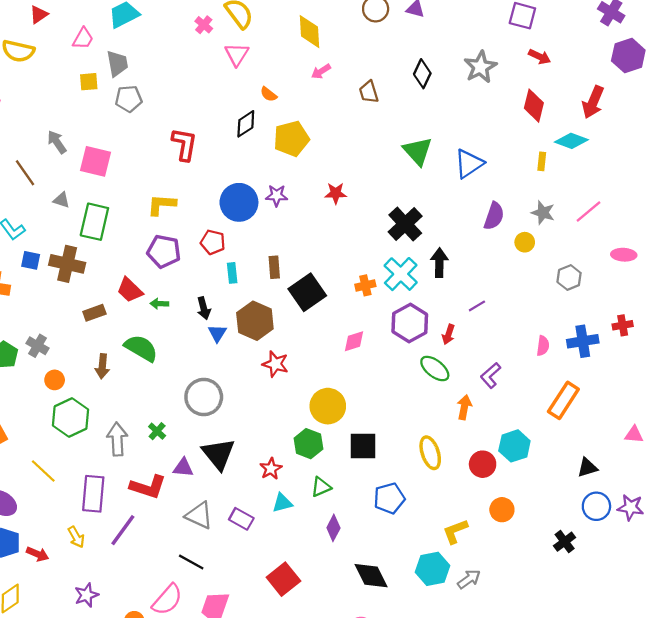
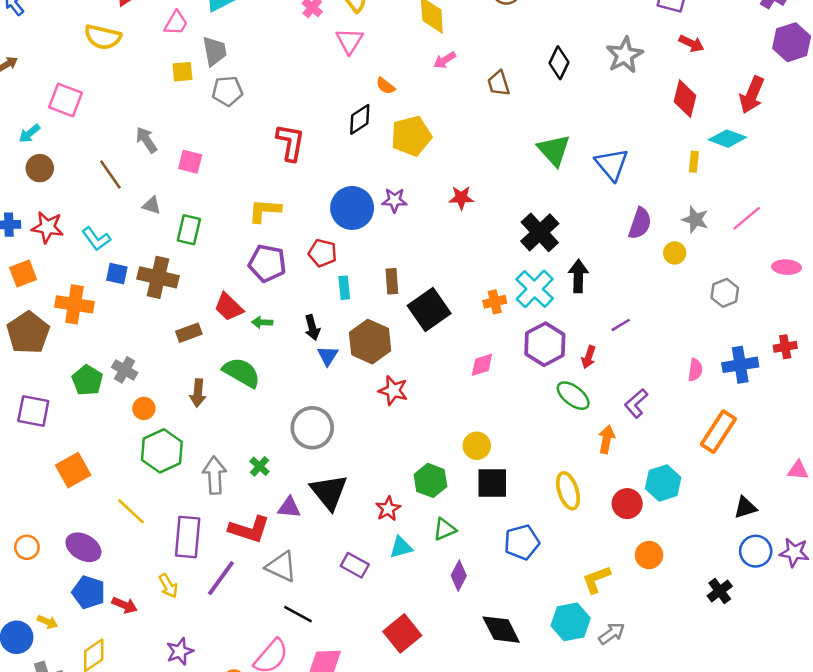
pink square: (96, 161) -> (190, 162), size x0.7
blue triangle: (469, 164) -> (612, 164), turned -36
green rectangle: (94, 222) -> (189, 230), size x0.7
yellow circle: (328, 406) -> (477, 446), moved, size x0.7
gray triangle: (199, 515) -> (281, 567), moved

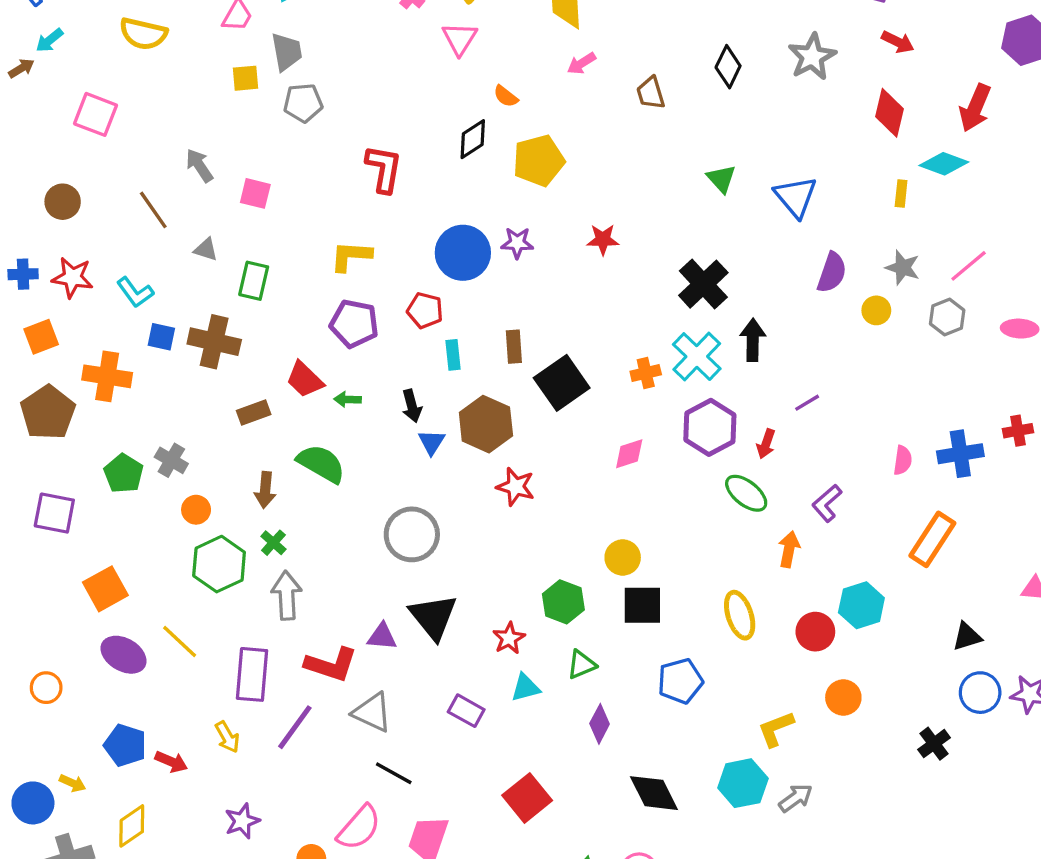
cyan arrow: (29, 133) -> (49, 40), moved
green triangle: (554, 150) -> (721, 179), size x0.7
gray hexagon: (725, 293) -> (947, 317), moved
green cross: (260, 466) -> (273, 543), moved
purple ellipse: (83, 547) -> (124, 655), moved

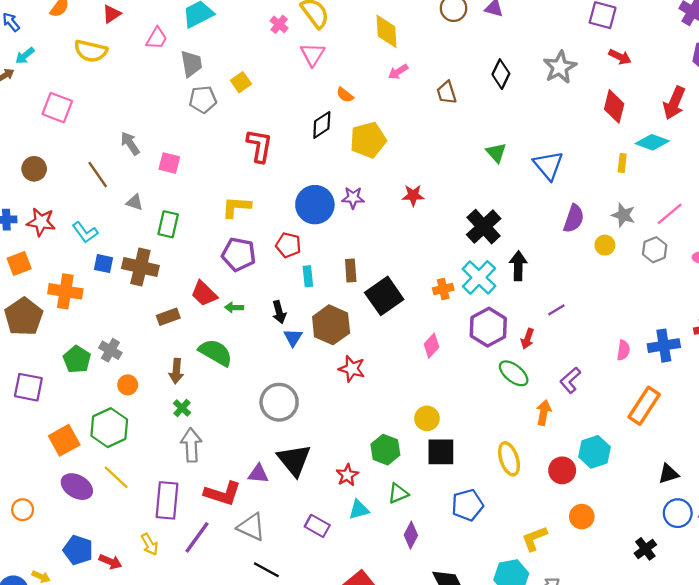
yellow square: (245, 78) -> (241, 82), moved, turned -30
pink diamond: (629, 454) -> (432, 346), turned -30
green hexagon: (219, 564) -> (109, 428), moved

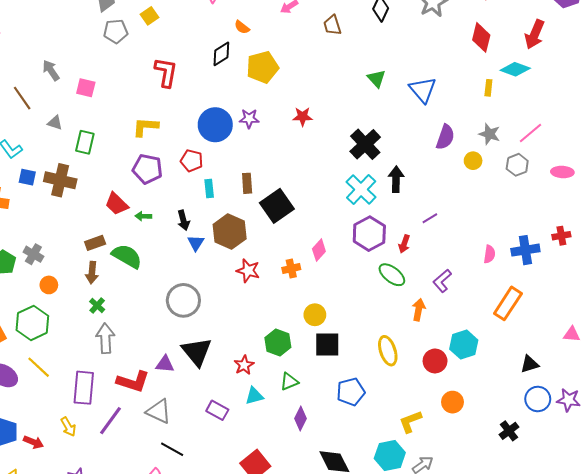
orange cross: (443, 289) -> (291, 269), moved
brown rectangle: (168, 317) -> (95, 243), moved

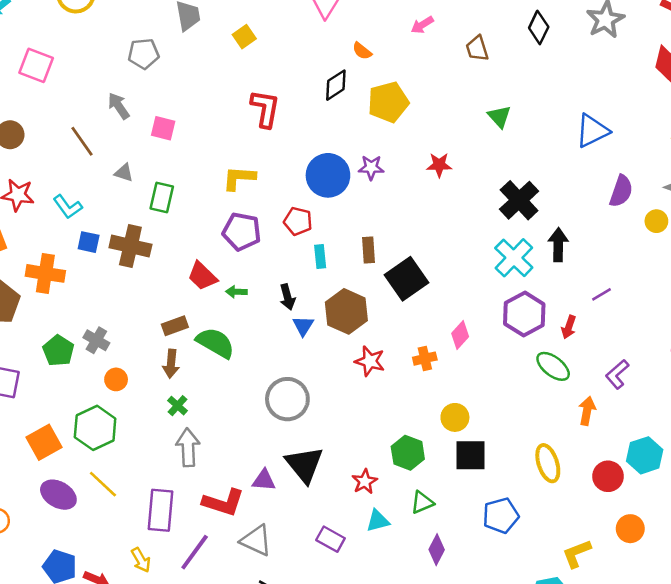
gray pentagon: (116, 31) -> (143, 54), moved
green triangle: (376, 79) -> (499, 116), moved
blue triangle: (423, 90) -> (592, 131), turned 44

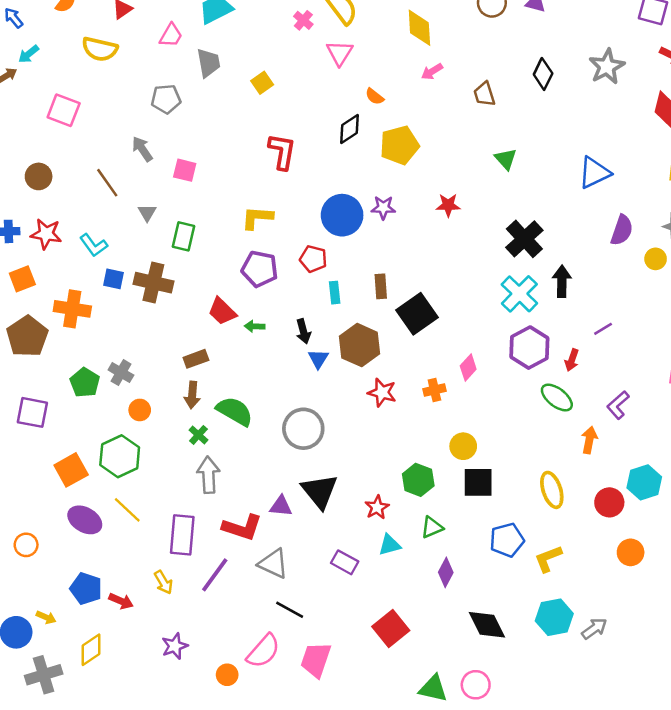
gray triangle: (124, 173) -> (147, 213), turned 42
green semicircle: (215, 343) -> (235, 411), moved
yellow L-shape: (577, 553) -> (548, 559), moved

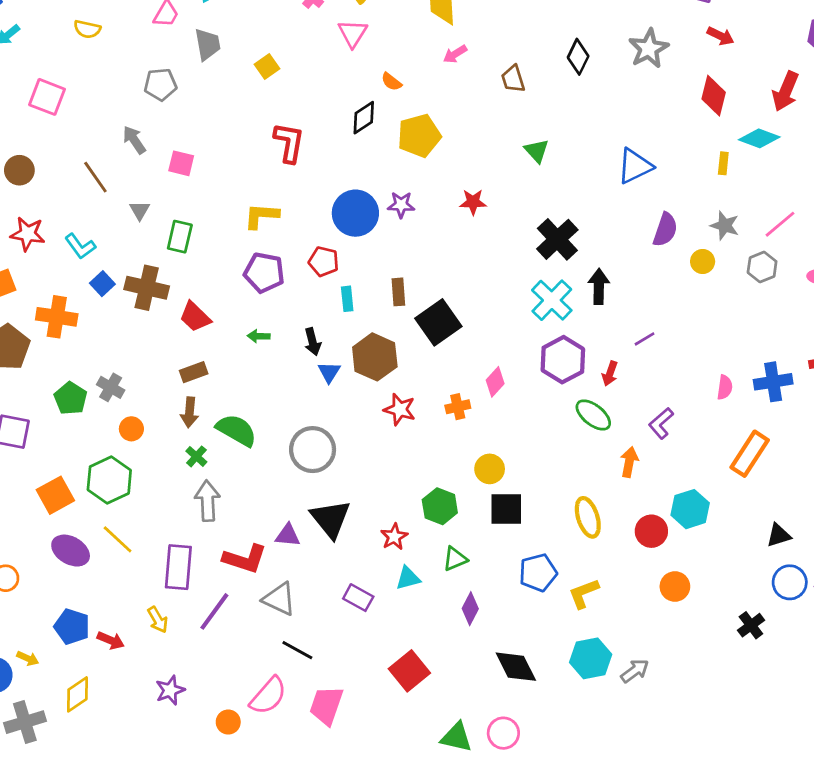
yellow semicircle: (100, 49) -> (87, 29), size x0.7
blue square: (113, 279) -> (102, 284), turned 35
red trapezoid: (222, 311) -> (195, 317), moved

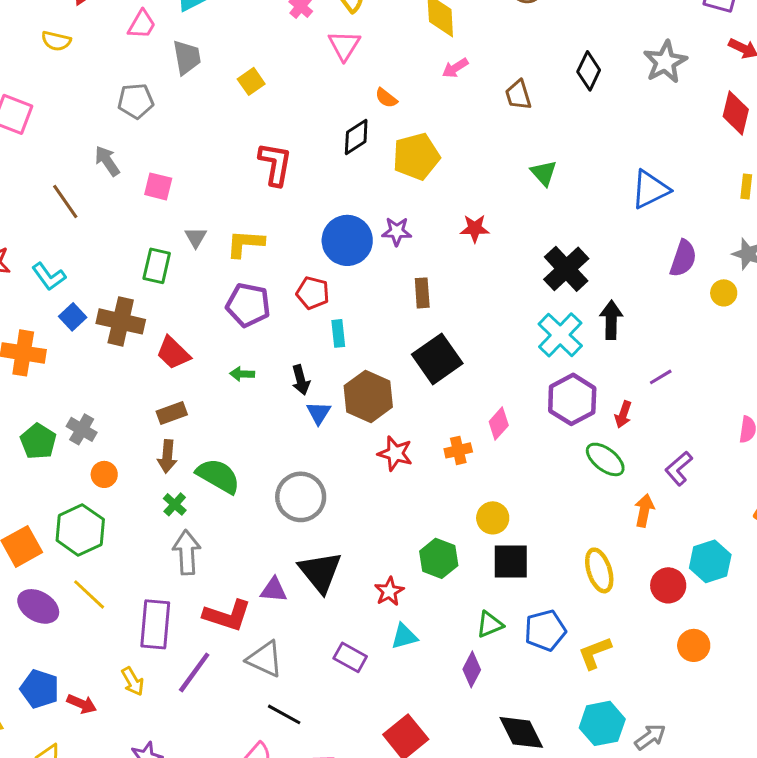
gray triangle: (140, 210) -> (196, 237), moved
brown rectangle: (398, 292) -> (422, 293), moved
green triangle: (455, 559) -> (490, 624), moved

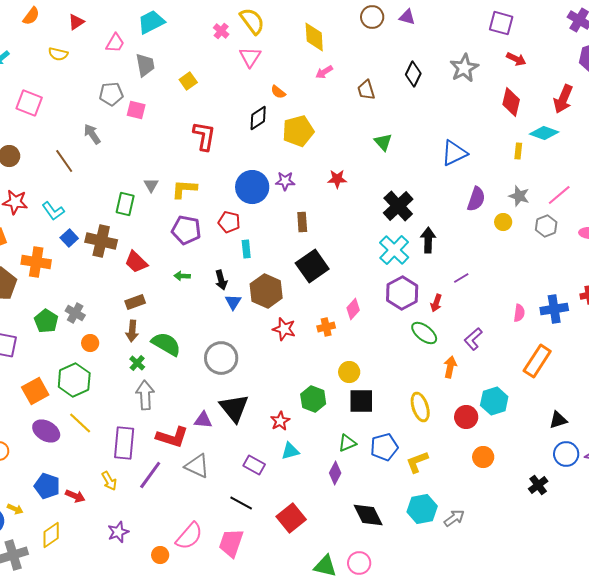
pink square: (158, 186) -> (136, 110), moved
black line: (284, 714) -> (241, 503), moved

